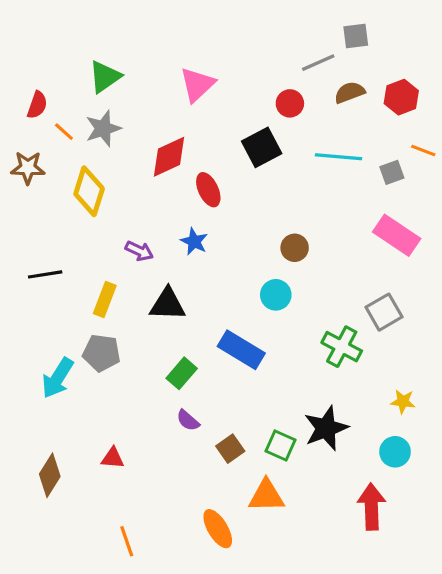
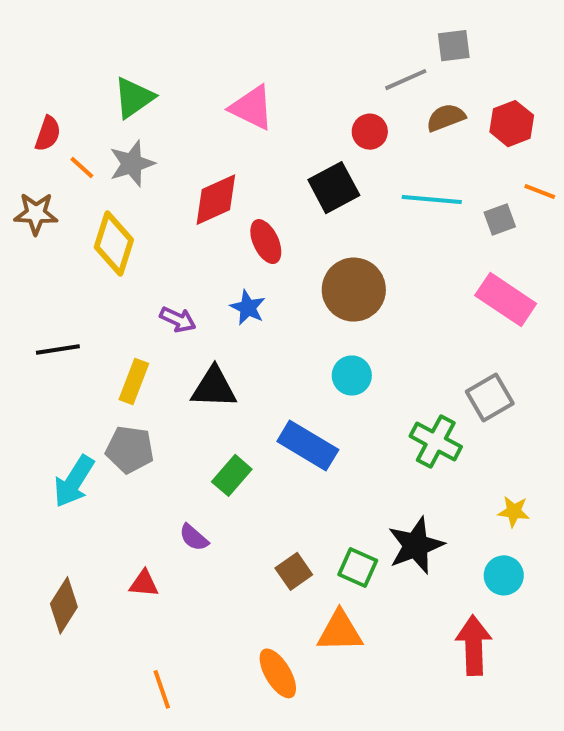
pink triangle: (197, 85) -> (252, 108), turned -51
brown circle: (295, 248) -> (354, 290), moved, size x1.8
purple semicircle: (188, 420) -> (194, 537), moved

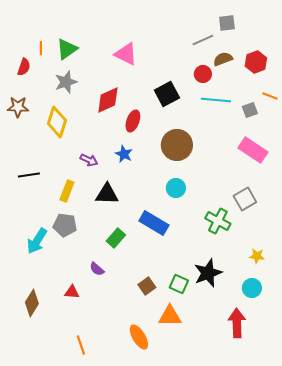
red circle: (370, 132) -> (203, 74), moved
orange line: (82, 168) -> (41, 48), moved, turned 48
red ellipse: (266, 242) -> (133, 121), turned 45

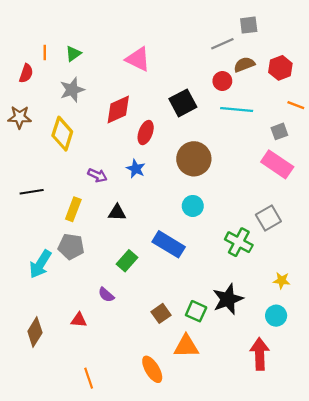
green triangle: (67, 49) -> (73, 54), size x0.7
gray square: (250, 110) -> (279, 131), moved
black triangle: (107, 194) -> (117, 213), size x0.7

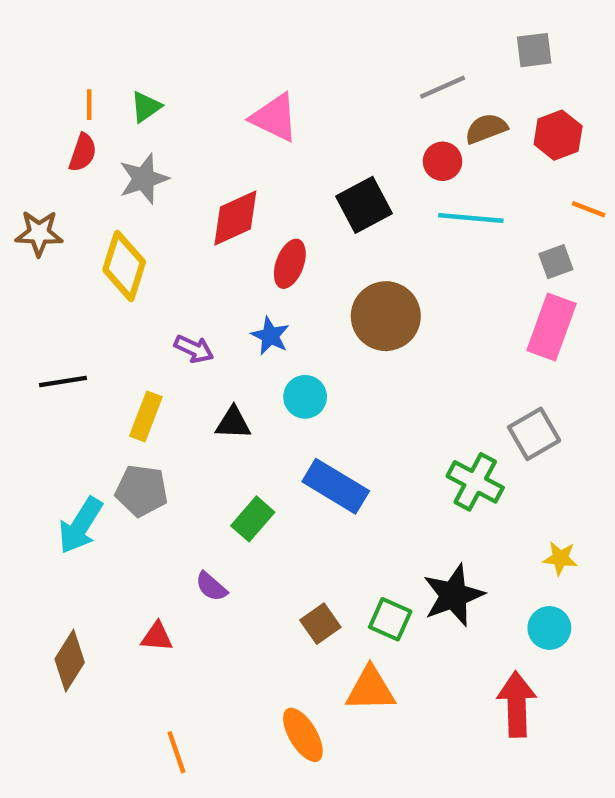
gray square: (249, 25) -> (534, 50), moved
red semicircle: (26, 73) -> (83, 153), moved
pink rectangle: (277, 164) -> (552, 327), turned 76
cyan circle: (193, 206) -> (305, 397), moved

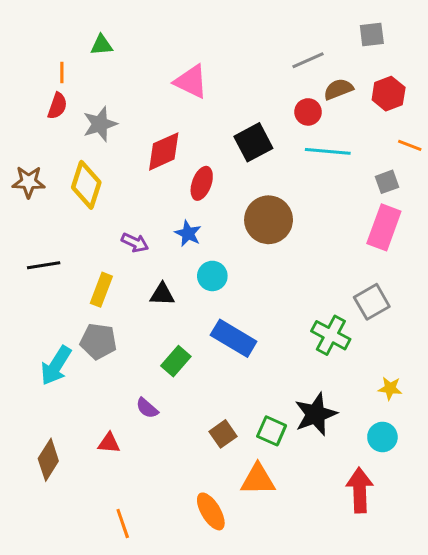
green triangle: (146, 107) -> (101, 45), moved, turned 30
brown star: (39, 233) -> (29, 182), moved

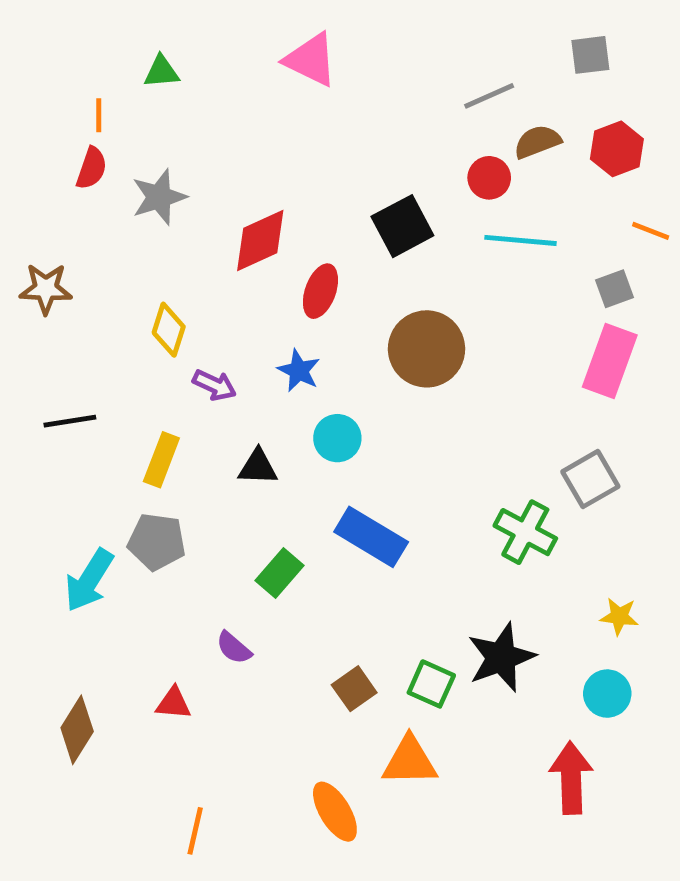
pink triangle: (191, 82) -> (311, 60), moved
yellow diamond: (86, 185) -> (169, 330), moved, size x0.7
orange line: (123, 524) -> (195, 831), turned 32

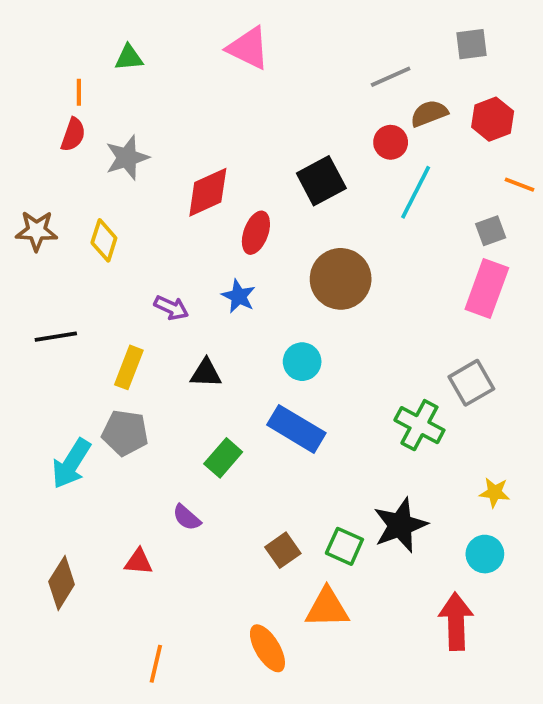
cyan line: (520, 240) -> (416, 192), turned -68
yellow diamond: (169, 330) -> (104, 240), moved
cyan circle: (337, 438) -> (302, 362), moved

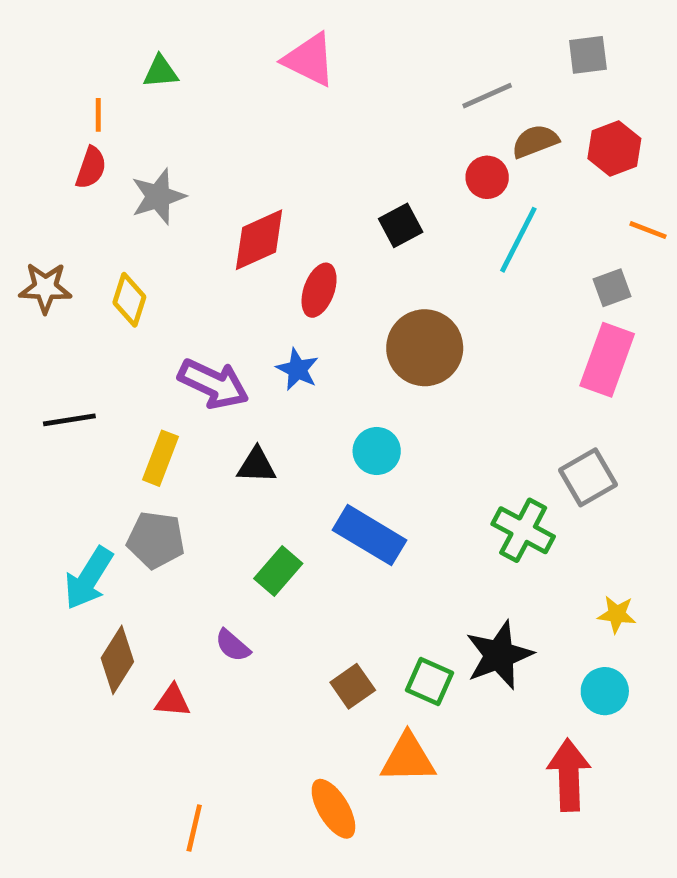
black square: (321, 181) -> (401, 225), size x0.7
purple arrow: (171, 308) -> (213, 384), size x1.6
brown diamond: (62, 583) -> (117, 660), moved

